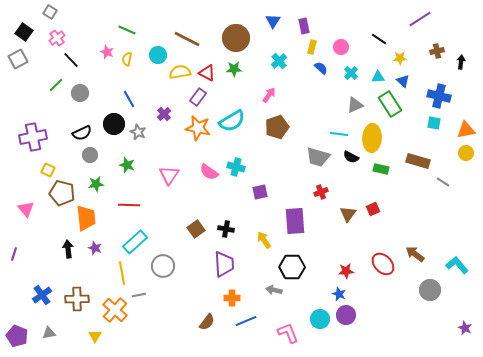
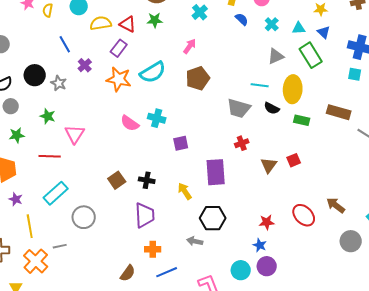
blue line: (129, 99) -> (65, 44), moved
pink triangle: (169, 175) -> (75, 134), moved
yellow line: (122, 273) -> (30, 226), moved

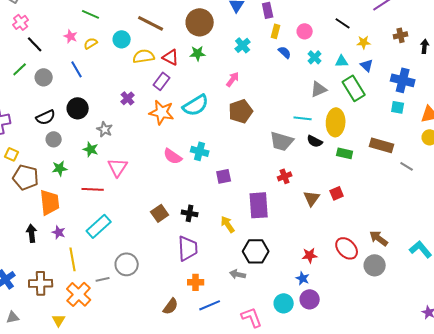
yellow semicircle: (48, 10) -> (91, 43), turned 48
blue line: (65, 44) -> (77, 69), moved
gray star: (59, 83) -> (105, 129), moved
gray circle: (84, 217) -> (127, 264), moved
gray circle: (351, 241) -> (375, 265), moved

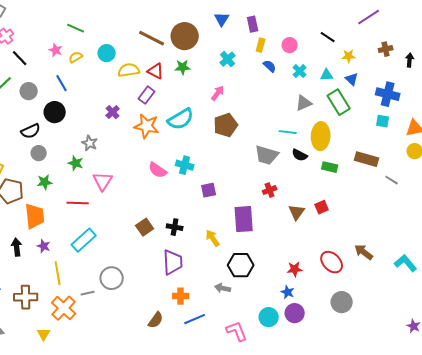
brown line: (151, 23) -> (152, 38), moved
black circle: (78, 108) -> (55, 112), moved
gray circle: (375, 265) -> (342, 302), moved

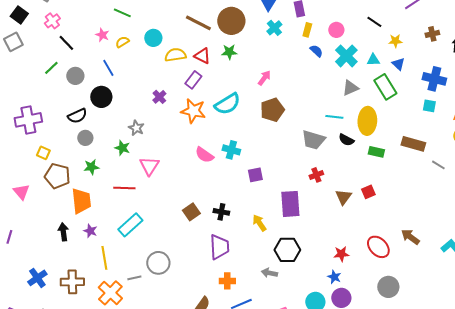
cyan cross: (228, 59) -> (274, 28), moved
cyan cross: (300, 71) -> (346, 56), size x1.6

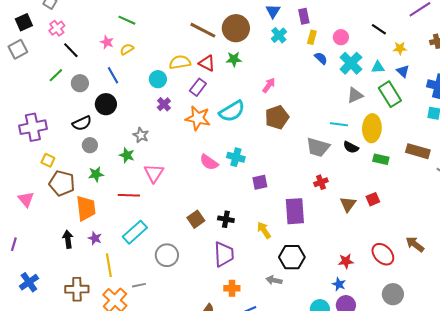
black square: (19, 15) -> (24, 22), turned 30
cyan circle: (153, 38) -> (158, 79), moved
gray circle: (158, 263) -> (167, 255), moved
blue cross: (37, 278) -> (29, 282), moved

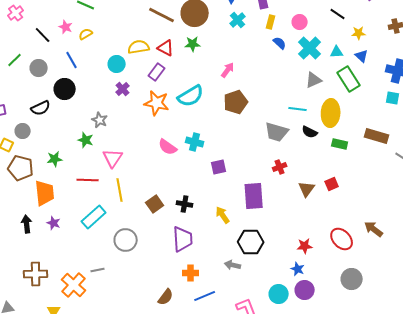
black line: (71, 50) -> (43, 35), moved
gray circle: (90, 145) -> (23, 131), moved
yellow line: (109, 265) -> (120, 190), moved

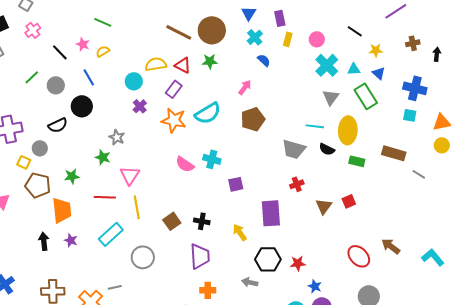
blue semicircle: (280, 43) -> (264, 60), moved
gray triangle: (314, 80) -> (331, 97), turned -30
red star: (305, 246) -> (298, 263), moved

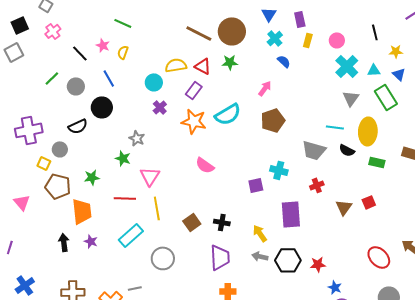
black line: (355, 31) -> (375, 32), turned 42
yellow semicircle: (103, 51) -> (123, 52), turned -40
cyan cross: (212, 159) -> (279, 170), moved
gray arrow: (250, 282) -> (260, 256), moved

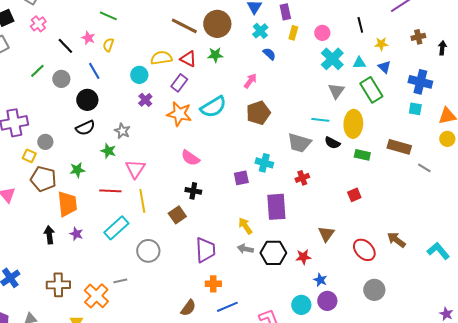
black semicircle: (78, 126) -> (85, 128), moved
brown triangle: (344, 207) -> (326, 234), moved
black cross: (222, 222) -> (193, 191), moved

